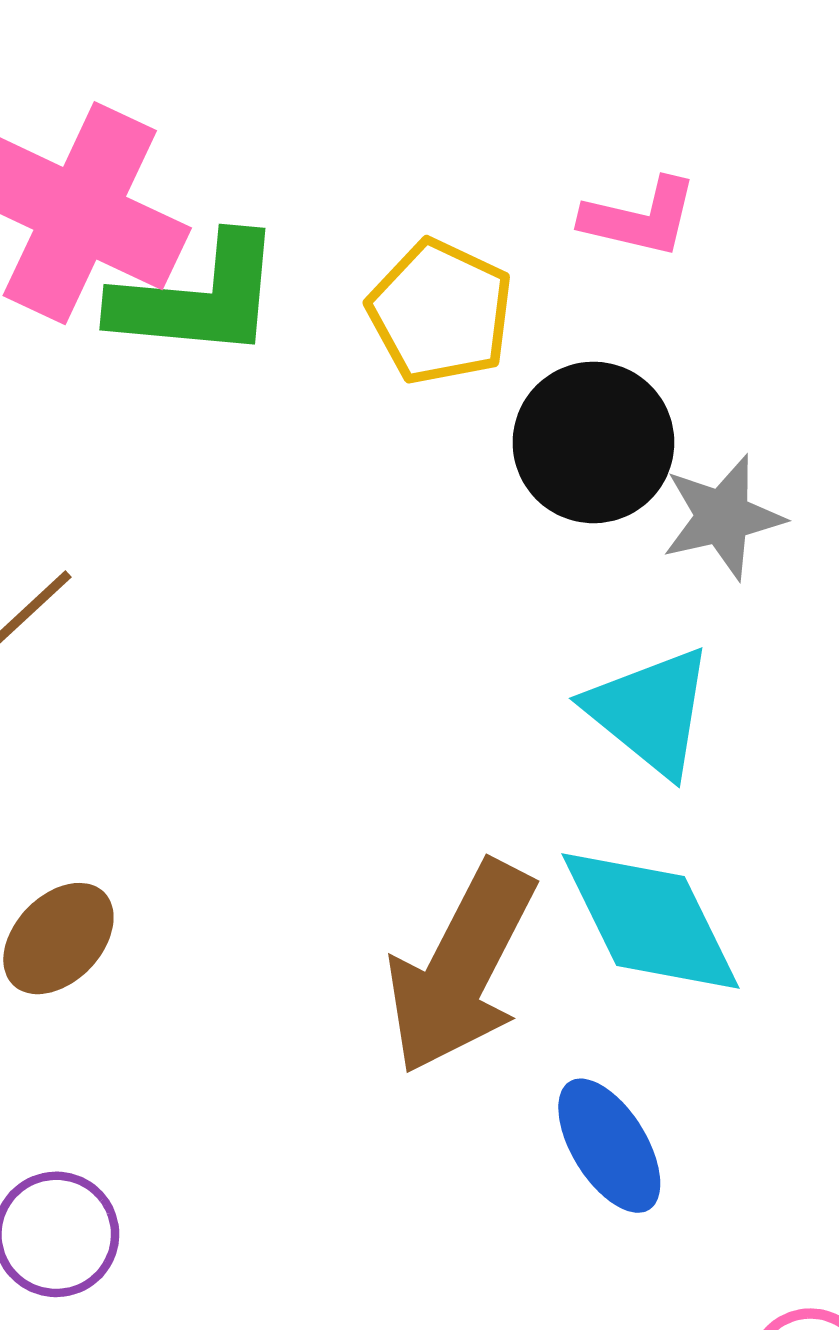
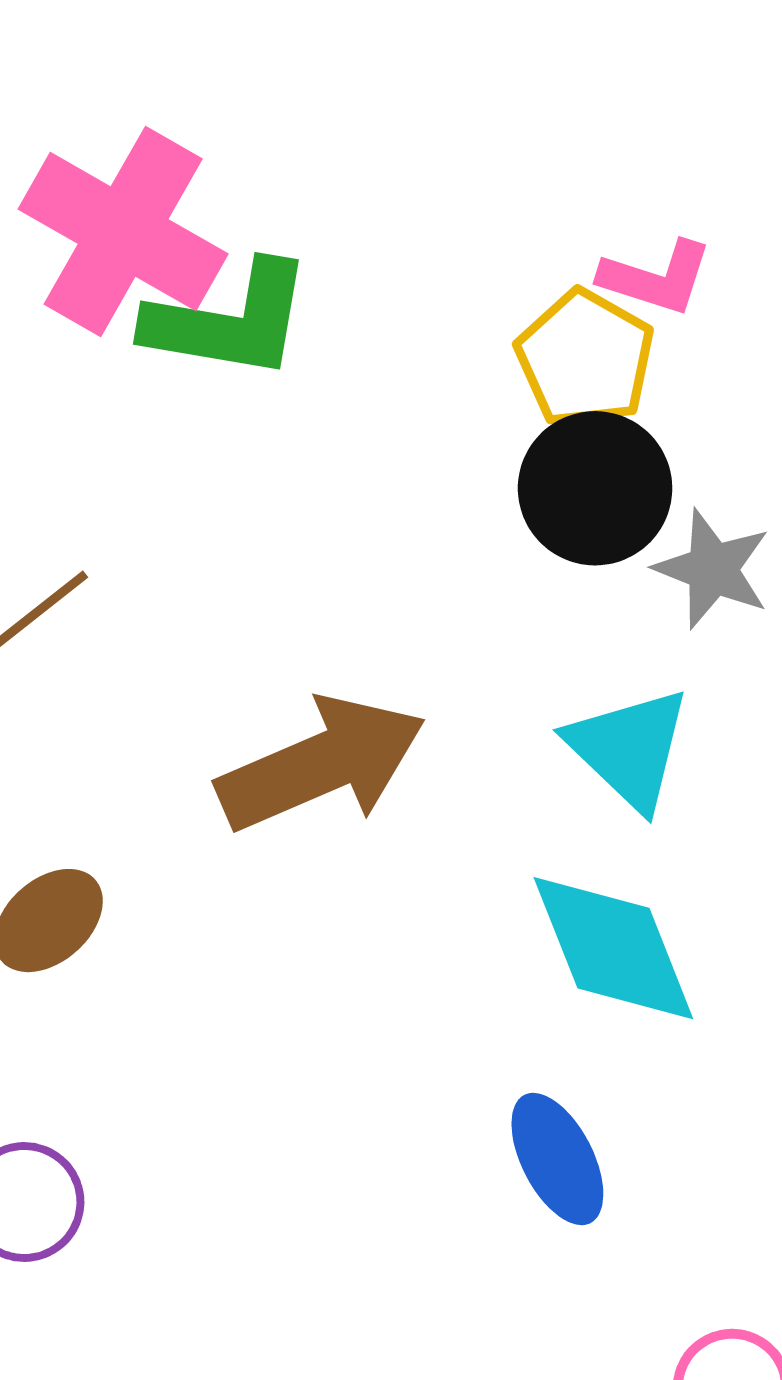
yellow pentagon: (440, 312) -> (585, 359), moved
gray star: (723, 517) -> (713, 569), turned 30
brown arrow: (461, 968) -> (321, 764), moved, turned -145

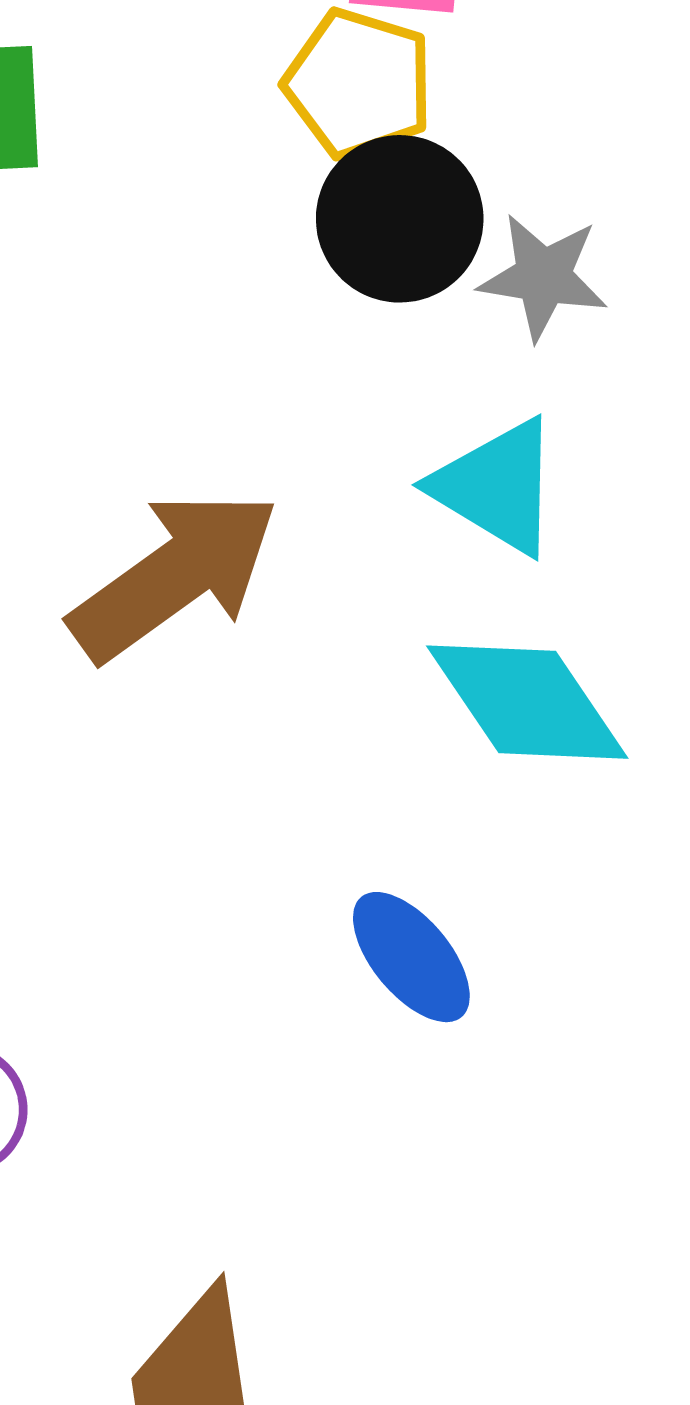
blue ellipse: (557, 1159) -> (411, 957), moved

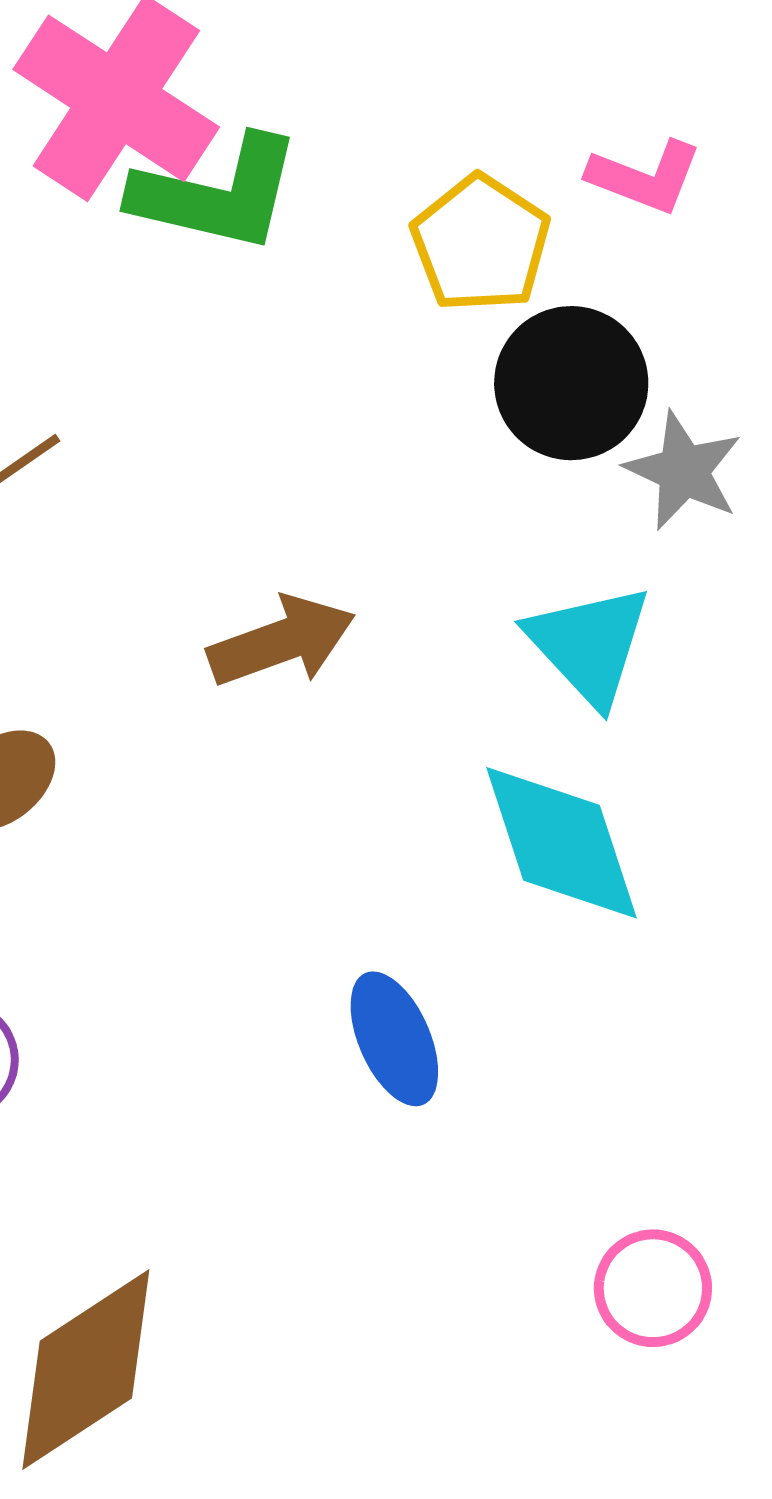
yellow pentagon: (359, 84) -> (481, 244), moved
brown arrow: (174, 575) -> (282, 641), size x0.7

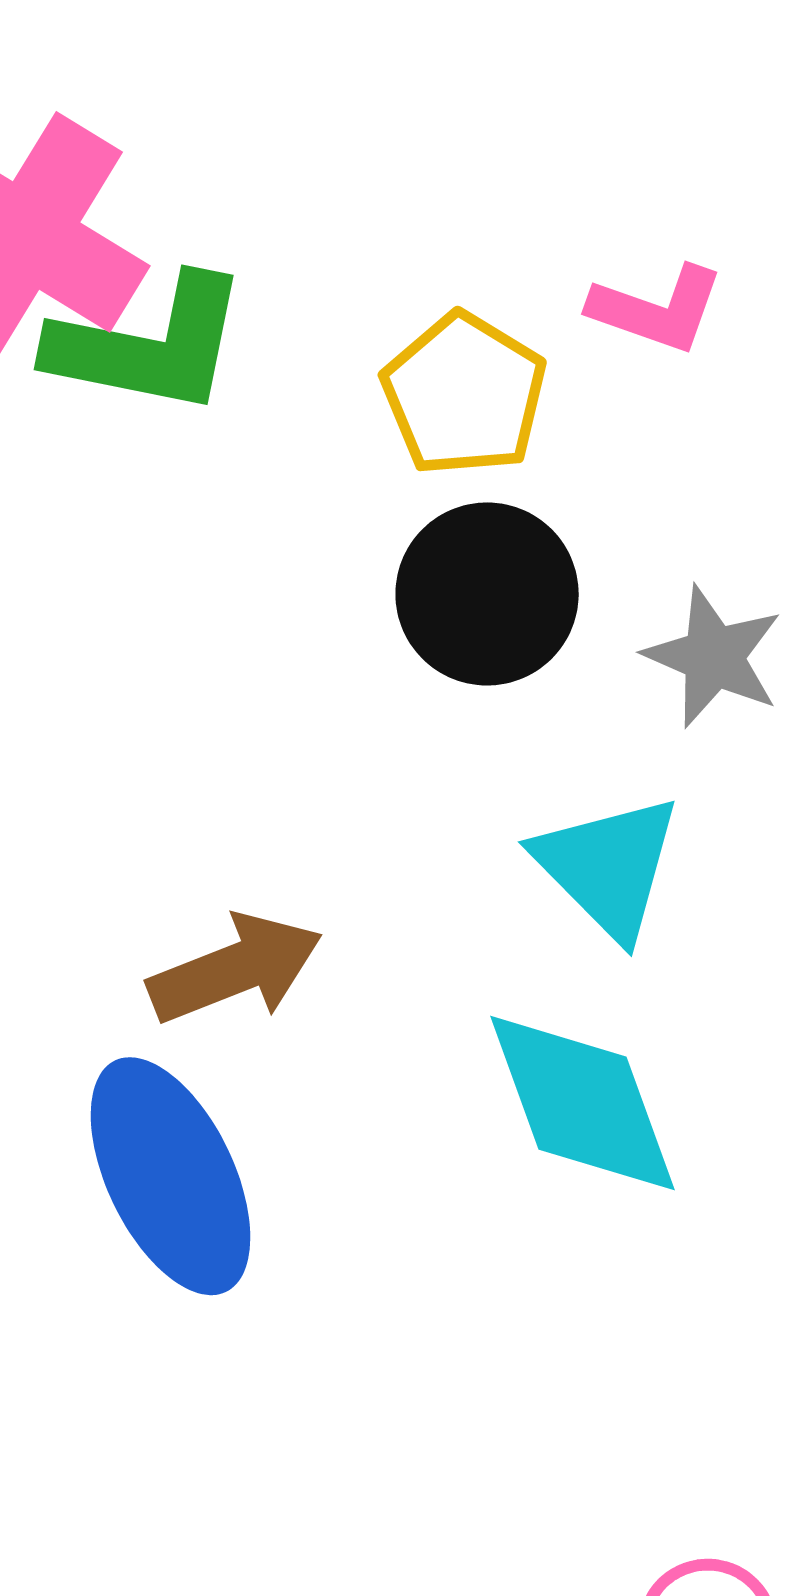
black circle: (571, 383) -> (487, 594), moved
brown arrow: (282, 641) -> (235, 969), moved
blue ellipse: (394, 1039) -> (171, 1176), moved, size x1.5

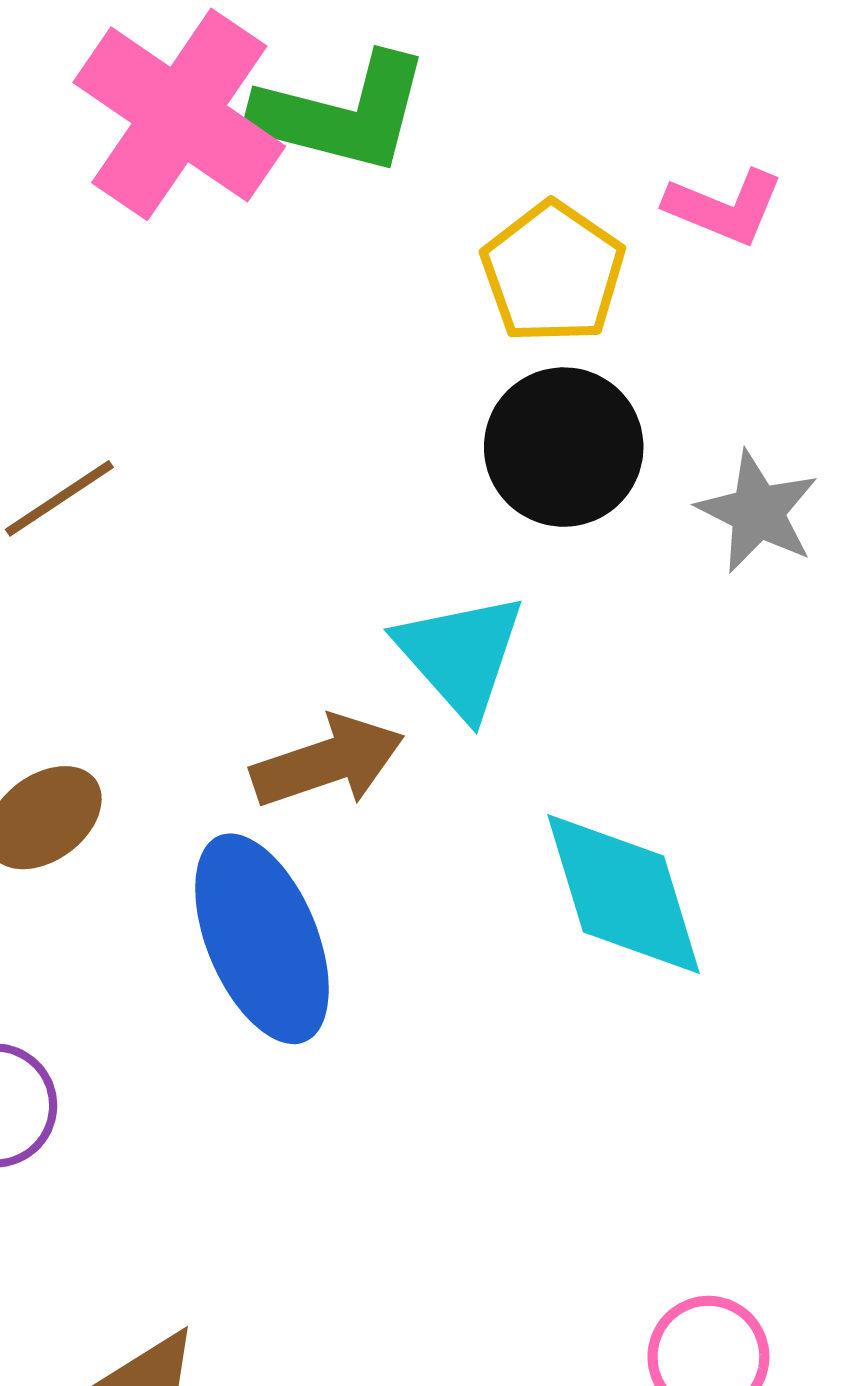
green L-shape: (149, 345) -> (342, 114), moved
cyan triangle: (608, 867) -> (461, 655), moved

